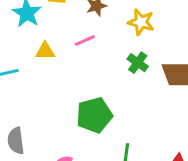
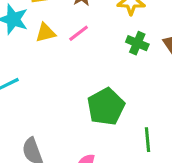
yellow triangle: (45, 51) -> (46, 33), moved

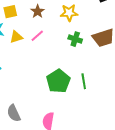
green line: (148, 140) -> (84, 81), moved

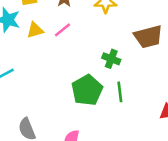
green cross: (75, 39) -> (111, 59), moved

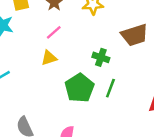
yellow triangle: (35, 30) -> (49, 58), moved
green line: (120, 92) -> (110, 88), turned 30

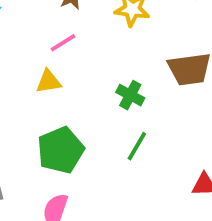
green pentagon: (79, 88) -> (61, 150), moved

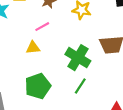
green cross: (130, 95) -> (78, 58), size x1.6

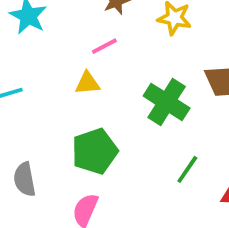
green line: (80, 86) -> (187, 169), moved

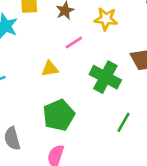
pink line: (104, 46) -> (74, 42), moved

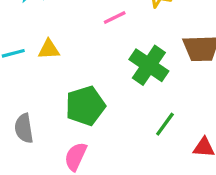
yellow triangle: (50, 69) -> (49, 49), moved

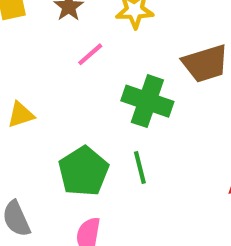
green line: (165, 124) -> (140, 168), moved, turned -35

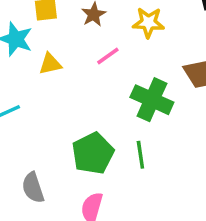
yellow triangle: (21, 115) -> (50, 64), moved

